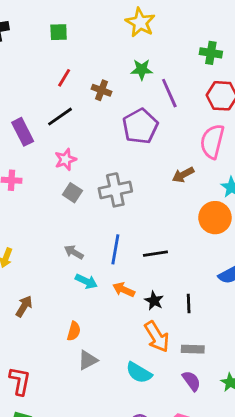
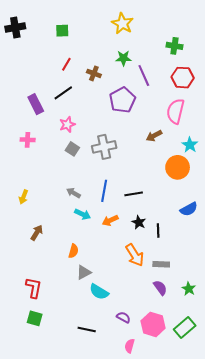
orange arrow: (124, 290) -> (110, 220), turned -49
black star: (154, 301) -> (139, 222), moved
cyan semicircle: (139, 373) -> (99, 292), moved

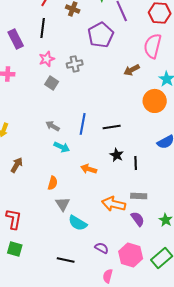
black line: (63, 93) -> (43, 28), turned -48
gray cross: (104, 147) -> (75, 64), moved, size x0.7
orange arrow: (110, 220) -> (89, 169), moved, turned 42
orange arrow: (135, 255) -> (114, 204), moved, turned 135
gray triangle: (84, 272) -> (63, 204), turned -35

